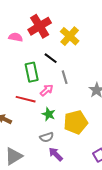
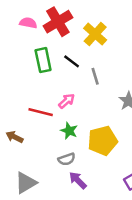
pink semicircle: (16, 37) -> (28, 23), moved
green rectangle: (32, 72) -> (43, 60), moved
gray line: (65, 77) -> (95, 76), moved

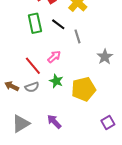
red line: (41, 112) -> (33, 66), turned 36
gray semicircle: (67, 159) -> (32, 87), moved
purple arrow: (78, 180) -> (54, 122), moved

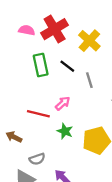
red line: (33, 66) -> (38, 114), turned -36
gray semicircle: (32, 87) -> (37, 159), moved

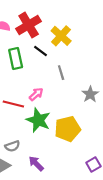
black line: (67, 66) -> (40, 51), moved
green star: (65, 131) -> (38, 120), size x1.6

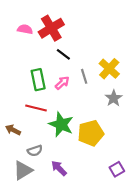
yellow cross: (61, 36) -> (109, 69), moved
green rectangle: (16, 59) -> (38, 80), moved
pink arrow: (36, 94) -> (62, 83), moved

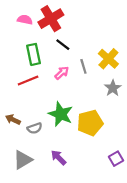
green rectangle: (38, 80) -> (34, 54), moved
red line: (36, 108) -> (28, 80), moved, turned -36
gray semicircle: (35, 151) -> (35, 128), moved

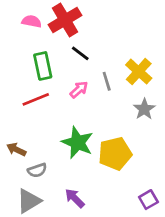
gray semicircle: (35, 128) -> (37, 170), moved

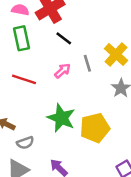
green rectangle: (43, 66) -> (21, 38), moved
red line: (36, 99) -> (24, 79), turned 40

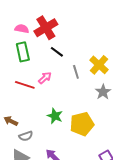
pink arrow: (63, 71) -> (45, 78), moved
green star: (61, 118) -> (55, 116), size x0.7

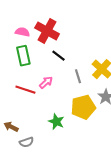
red cross: (46, 28) -> (47, 31), turned -30
yellow pentagon: (82, 124) -> (83, 107), moved

